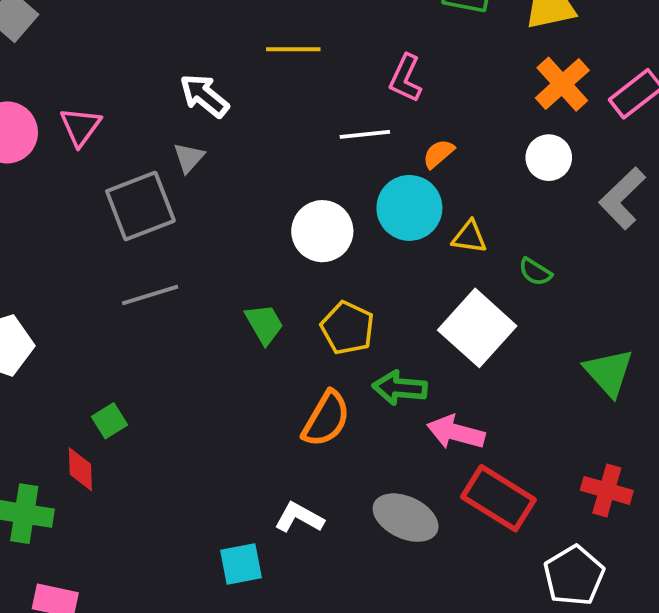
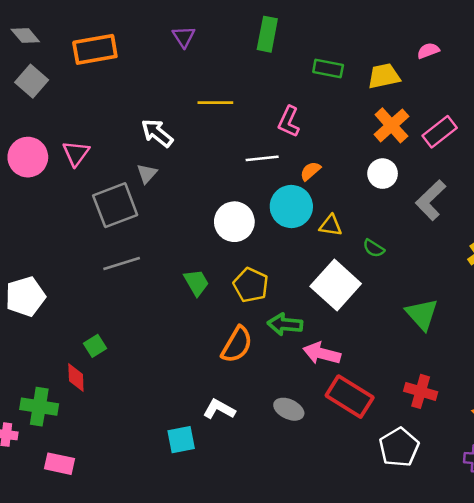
gray ellipse: (406, 518) -> (289, 409), size x0.7

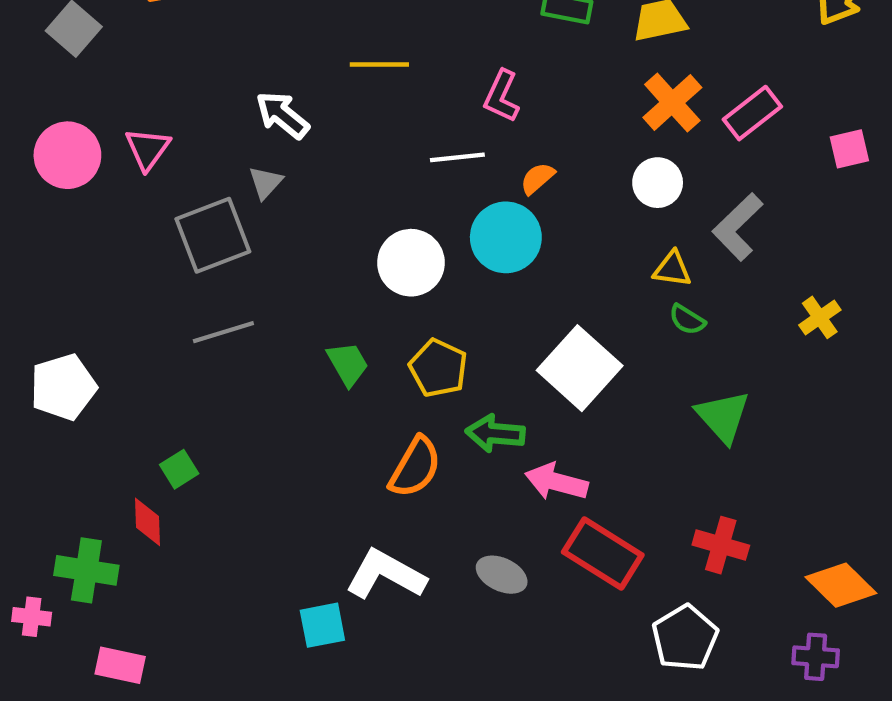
yellow triangle: (331, 226) -> (672, 269), moved
green semicircle: (374, 248) -> (687, 320), moved
white L-shape: (219, 409) -> (386, 575), size x1.5

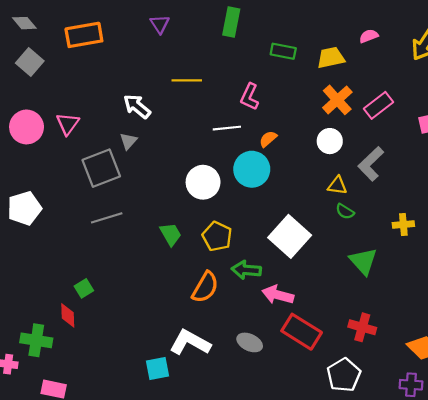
yellow cross: (820, 317) -> (403, 224), moved, turned 30
white pentagon: (63, 387) -> (24, 208), moved

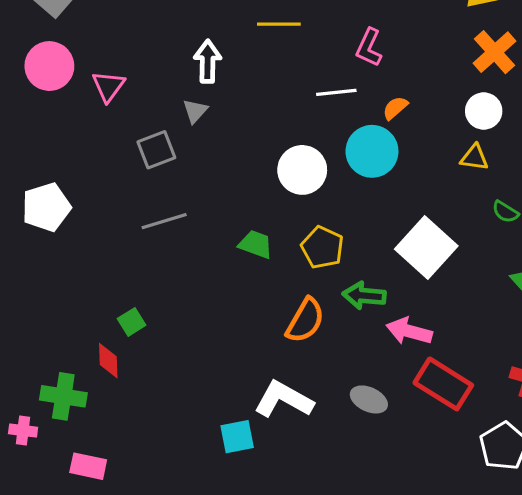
white arrow: (137, 106) -> (208, 61), turned 52
pink circle: (27, 127) -> (49, 66), moved
gray square: (101, 168) -> (156, 150), size x0.7
yellow triangle: (337, 185) -> (474, 158), moved
green trapezoid: (171, 234) -> (256, 244), turned -40

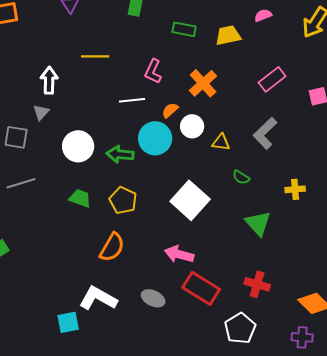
orange cross: (495, 52) -> (203, 83), moved
white circle: (484, 111) -> (192, 126), moved
gray square: (156, 150) -> (16, 137), turned 30
white circle: (302, 170) -> (78, 146), moved
green arrow: (364, 296) -> (120, 154), moved

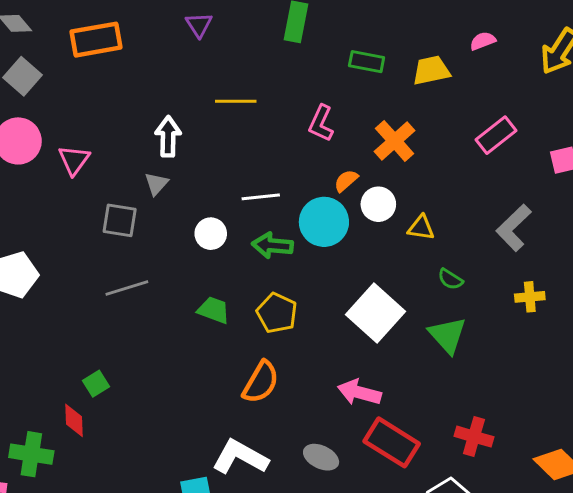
white line: (132, 100) -> (261, 197), moved
gray L-shape: (265, 133) -> (514, 228), moved
white circle: (78, 146) -> (211, 234), size x0.7
green triangle: (258, 223) -> (447, 335), moved

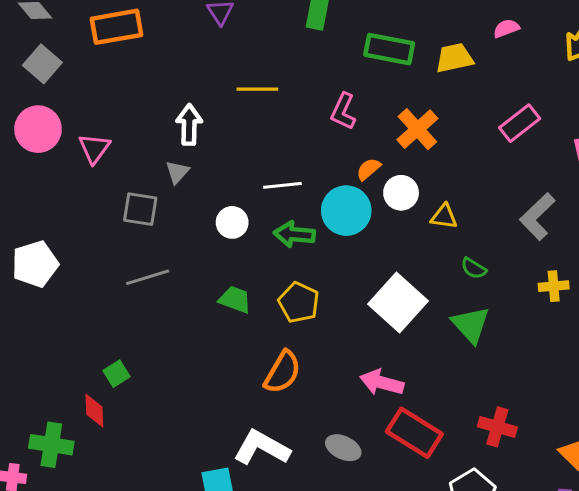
green rectangle: (367, 62) -> (389, 49), size x1.4

